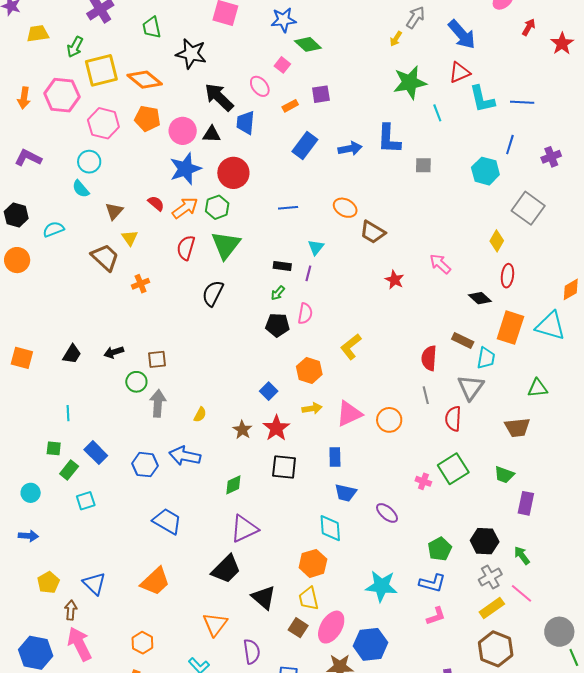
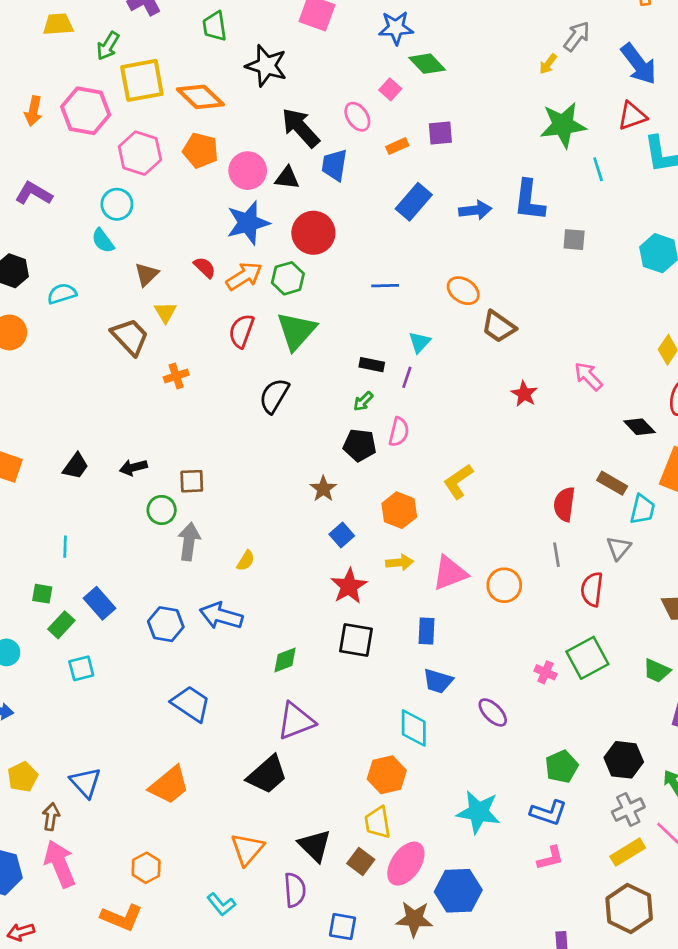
gray triangle: (471, 387) -> (619, 548), size x0.7
brown star: (242, 430) -> (323, 489), moved
black triangle: (264, 597) -> (315, 846), moved

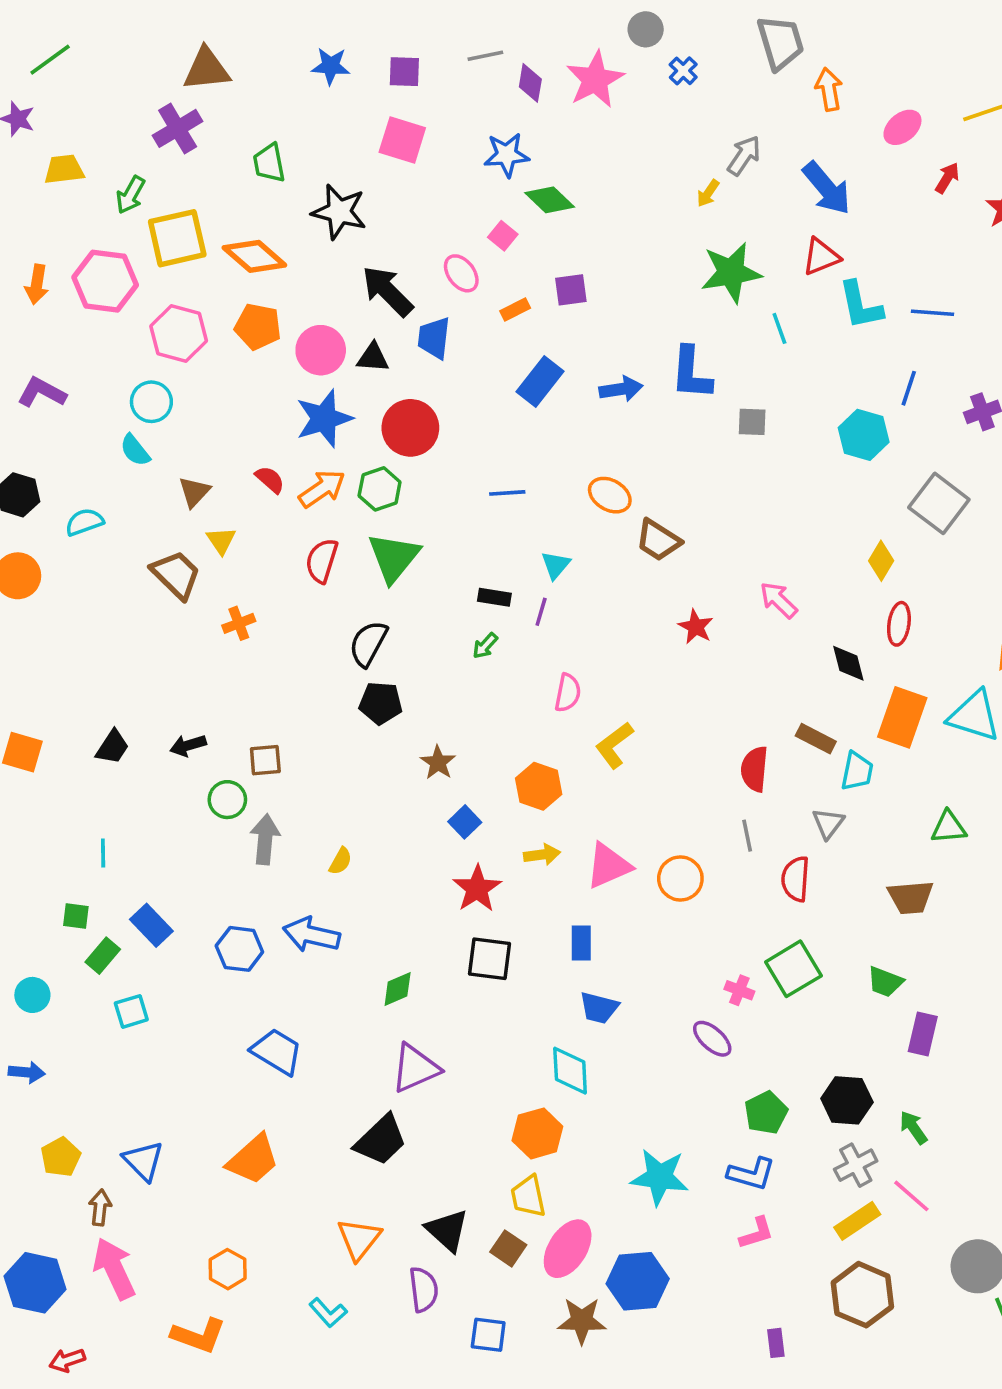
black diamond: (639, 427) -> (848, 663), turned 32
pink semicircle: (399, 432) -> (568, 693), moved
black pentagon: (360, 445) -> (381, 703), moved
purple ellipse: (493, 712) -> (712, 1039), moved

